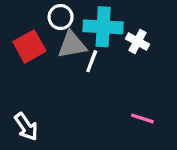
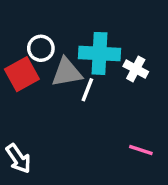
white circle: (61, 17) -> (41, 48), moved

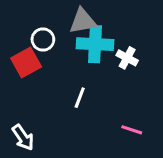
gray triangle: (67, 72) -> (83, 21), moved
white line: (87, 90) -> (80, 98), moved

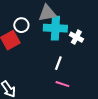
white line: (80, 98) -> (58, 63), moved
pink line: (132, 130) -> (62, 84), moved

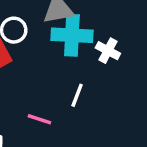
pink line: (62, 84) -> (39, 119), moved

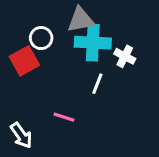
white line: (77, 95) -> (97, 84), moved

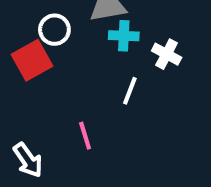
cyan cross: (93, 43) -> (124, 36), size x0.6
pink line: (64, 117) -> (85, 136), turned 55

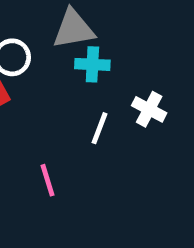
white cross: (167, 54) -> (149, 109), moved

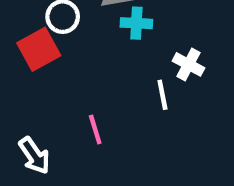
white line: (100, 128) -> (162, 95), moved, turned -32

